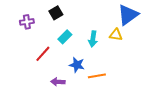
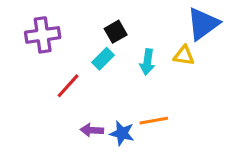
black square: (56, 13) -> (116, 32), moved
purple cross: (27, 22) -> (43, 35), size x1.5
blue star: (77, 65) -> (122, 133), moved

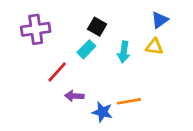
blue triangle: (203, 24) -> (160, 20), moved, size x0.6
black square: (116, 32) -> (97, 27), turned -30
purple arrow: (92, 130) -> (74, 96), moved

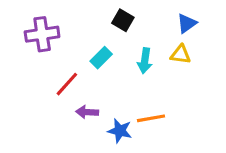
black square: (97, 27) -> (123, 20), moved

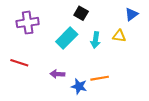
blue triangle: (187, 23) -> (132, 14), moved
cyan rectangle: (101, 58) -> (67, 38), size x1.5
red line: (67, 84) -> (19, 63), moved, turned 66

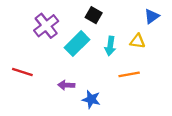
purple cross: (28, 23) -> (46, 26), moved, turned -30
orange line: (100, 78) -> (129, 74), moved

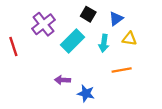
blue triangle: (152, 16) -> (116, 19), moved
red line: (22, 72) -> (13, 47), moved, turned 54

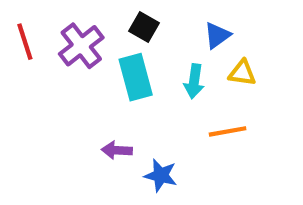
black square: (88, 14) -> (144, 27), moved
cyan rectangle: (73, 41) -> (136, 77), turned -60
red line: (13, 47) -> (25, 42), moved

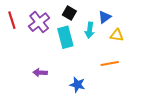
cyan arrow: (194, 81) -> (90, 30), moved
purple arrow: (117, 150) -> (40, 73), moved

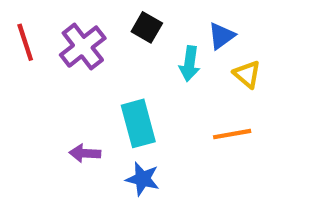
yellow triangle: (117, 35) -> (247, 74), turned 32
cyan rectangle: (65, 37) -> (138, 123), moved
blue star: (77, 85) -> (143, 179), moved

